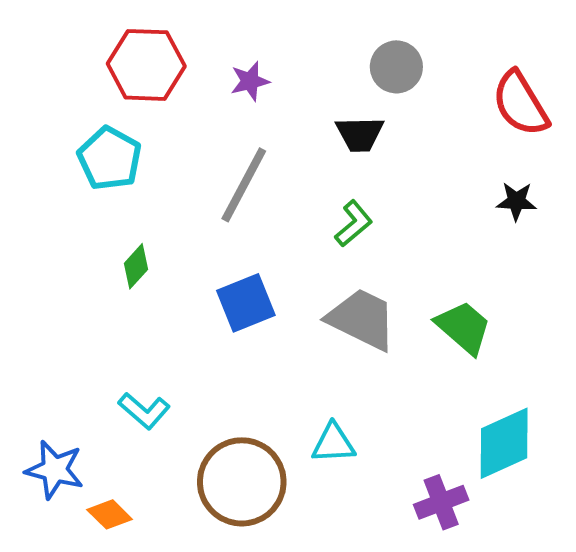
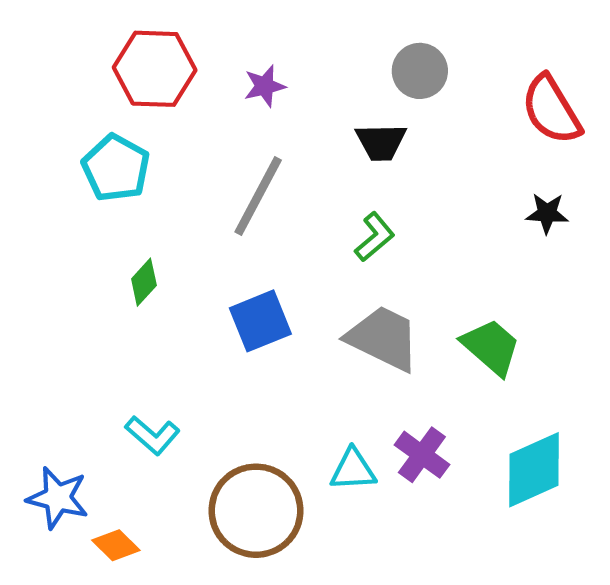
purple cross: (441, 502) -> (422, 455), moved, turned -33

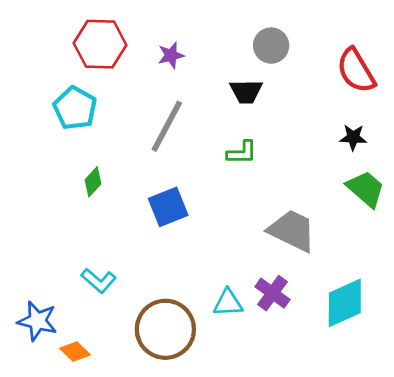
green L-shape: (375, 237) -> (242, 153), turned 40
gray trapezoid: (383, 338) -> (292, 231), moved
green trapezoid: (491, 347) -> (366, 189), moved

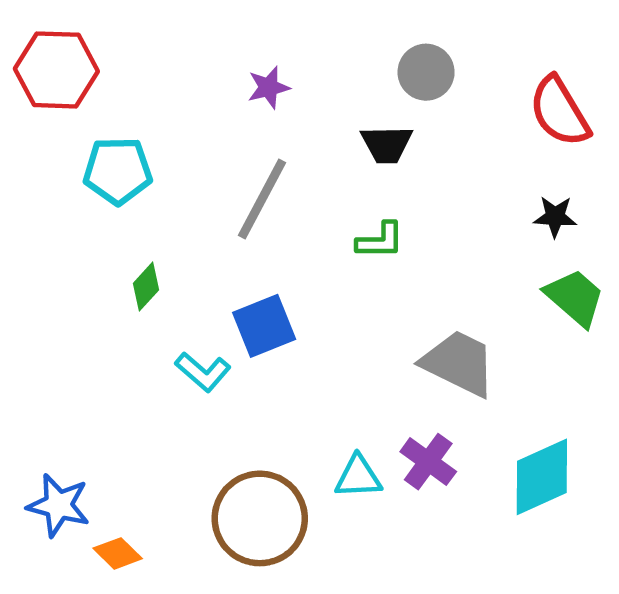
red hexagon: (100, 44) -> (56, 70), moved
cyan pentagon: (75, 108) -> (118, 171), turned -30
cyan L-shape: (99, 281) -> (203, 372), moved

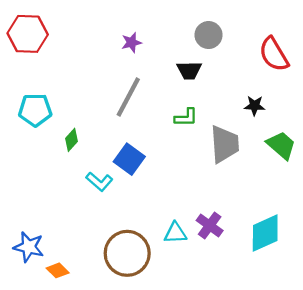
cyan pentagon: (118, 171) -> (35, 110), moved
black star: (555, 217) -> (255, 106), moved
blue square: (264, 326) -> (129, 159), turned -32
gray trapezoid: (459, 363) -> (225, 144), moved, turned 60

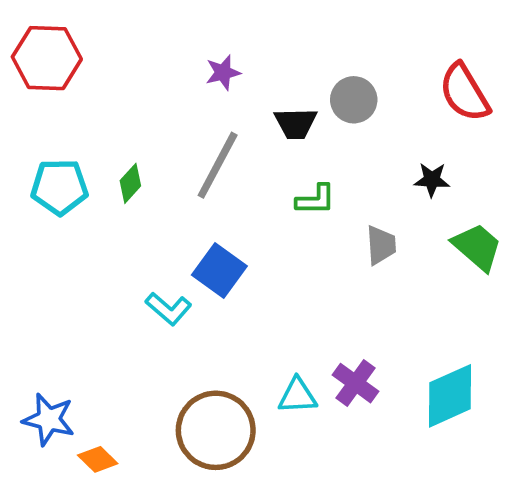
gray circle: (209, 35) -> (354, 100), moved
black trapezoid: (189, 70) -> (296, 123), moved
green diamond: (72, 140) -> (130, 183), moved
gray trapezoid: (225, 144) -> (381, 245), size x0.6

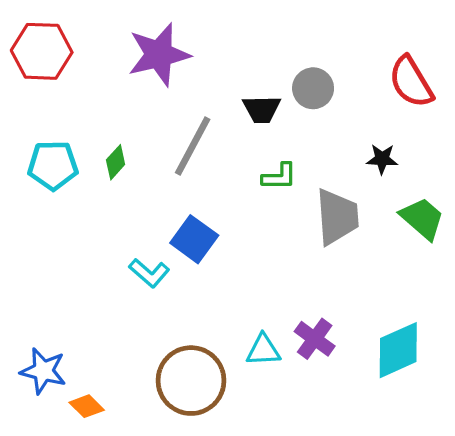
purple star: (223, 73) -> (159, 55), moved, size x2.0
gray trapezoid: (381, 245) -> (337, 217), size x1.6

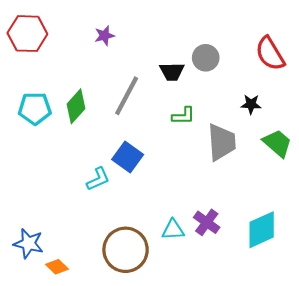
purple star: (159, 55) -> (104, 36), size x0.5
green diamond: (116, 162) -> (76, 106), size x1.5
cyan L-shape: (149, 273) -> (98, 179), turned -65

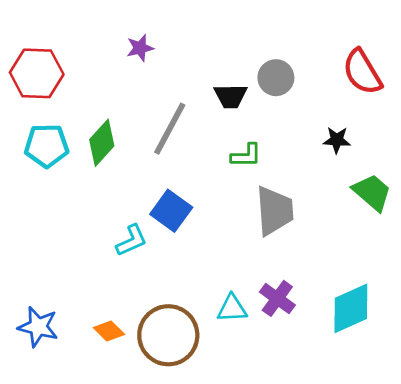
red hexagon: (27, 34) -> (37, 73), moved
gray trapezoid: (222, 142) -> (274, 211), moved
orange diamond: (57, 267) -> (109, 331), moved

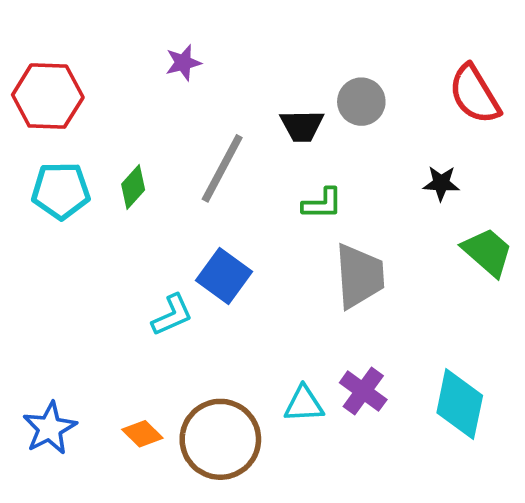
green diamond: (102, 143) -> (133, 187), size x0.7
cyan diamond: (351, 308) -> (460, 404), turned -54
blue star: (38, 327) -> (50, 428), turned 30

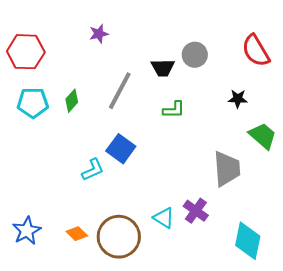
gray trapezoid: (359, 276) -> (227, 169), moved
cyan triangle: (304, 404) -> (164, 218), turned 35
cyan diamond: (460, 404) -> (248, 241), moved

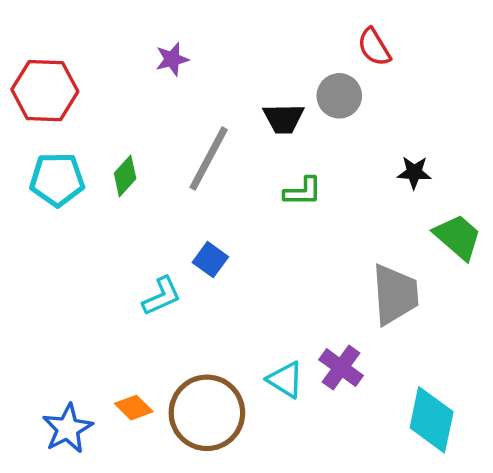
red semicircle: (256, 51) -> (374, 47), moved, size x0.7
blue square: (121, 149) -> (210, 260), size x0.7
blue star: (27, 231) -> (68, 428), moved

